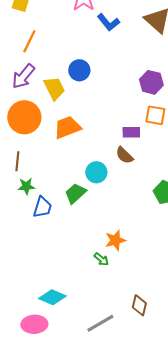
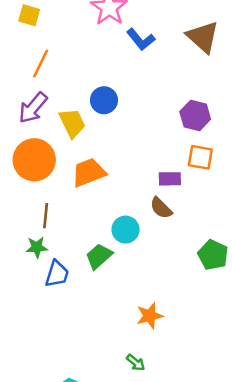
brown line: (17, 161) -> (46, 216), moved
green arrow: (101, 259) -> (136, 363), moved

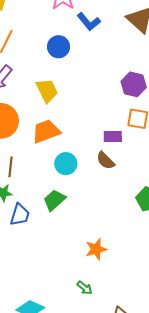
blue circle: (104, 100) -> (58, 47), moved
yellow trapezoid: (72, 123) -> (47, 91), moved
cyan circle: (125, 230) -> (66, 164), moved

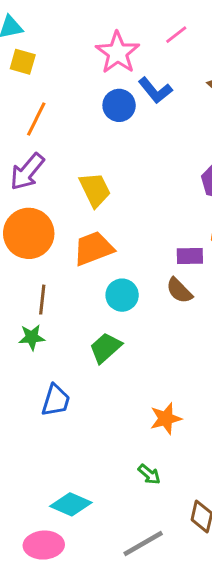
blue circle: (58, 47) -> (119, 105), moved
blue trapezoid: (20, 215) -> (56, 400), moved

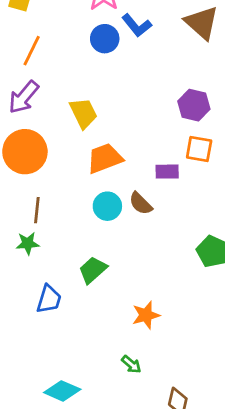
orange trapezoid: (93, 248) -> (105, 158), moved
brown semicircle: (179, 291) -> (141, 203), moved
green trapezoid: (105, 348) -> (93, 270), moved

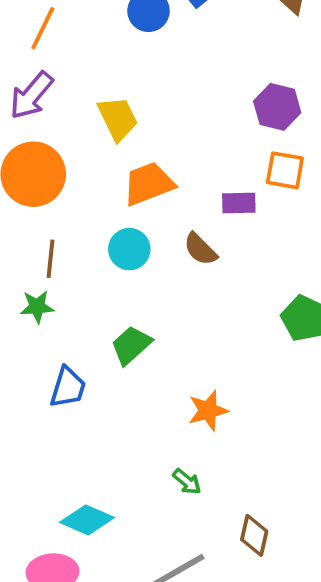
cyan circle: (107, 206) -> (129, 249), moved

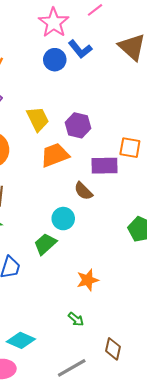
purple hexagon: (277, 107) -> (78, 125), moved
purple rectangle: (239, 203) -> (105, 166), size x1.4
cyan circle: (129, 249) -> (63, 219), moved

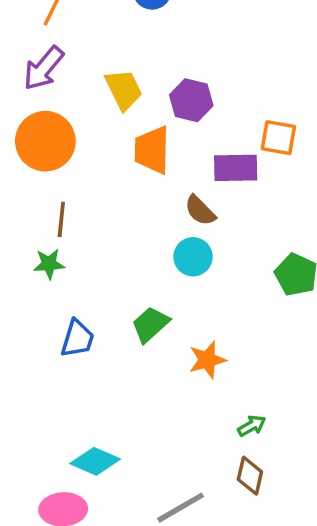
orange trapezoid: (55, 155) -> (152, 150), turned -68
cyan circle: (63, 219) -> (193, 257), moved
green trapezoid: (45, 244) -> (150, 324), moved
green arrow: (76, 319) -> (252, 426), moved, turned -70

